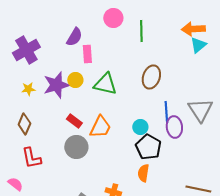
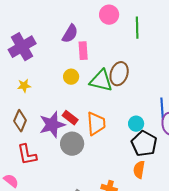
brown ellipse: (151, 77) -> (119, 74), moved
purple star: (56, 85) -> (52, 125), moved
orange trapezoid: (100, 127) -> (96, 124), turned -30

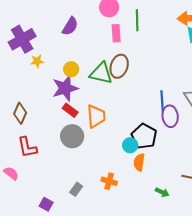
pink rectangle: (83, 51) -> (116, 33), moved
yellow star: (24, 86) -> (37, 61), moved
cyan circle: (136, 124) -> (130, 145), moved
purple star: (52, 125) -> (65, 88), moved

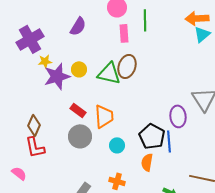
purple star: (65, 88) -> (57, 76), moved
blue line: (162, 101) -> (169, 141), moved
brown diamond: (20, 113) -> (34, 125), moved
cyan circle: (130, 145) -> (117, 145), moved

